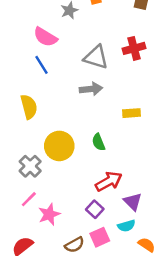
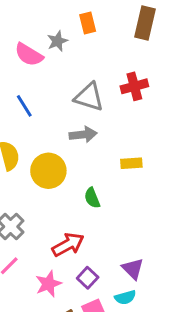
pink semicircle: (45, 37) -> (29, 55), moved
yellow circle: (59, 146) -> (48, 171), moved
red arrow: (109, 181) -> (68, 245), moved
pink star: (49, 214) -> (48, 284), moved

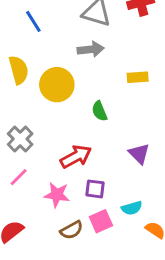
purple triangle: (133, 269) -> (139, 154), moved
purple square: (88, 278) -> (95, 189), turned -36
pink star: (48, 284) -> (57, 195), turned 30

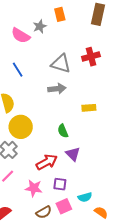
yellow circle: (57, 85) -> (21, 127), moved
purple triangle: (139, 154) -> (73, 154), moved

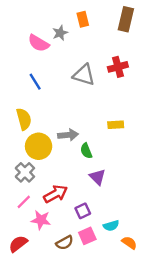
gray arrow: (57, 89) -> (68, 135), moved
red arrow: (47, 162) -> (56, 194), moved
purple square: (60, 184) -> (83, 211), turned -32
pink star: (34, 188) -> (41, 220), moved

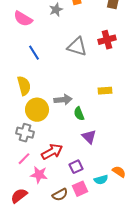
pink semicircle: (39, 43) -> (23, 19), moved
gray cross: (25, 172) -> (25, 133), turned -30
orange semicircle: (129, 243) -> (119, 172), moved

